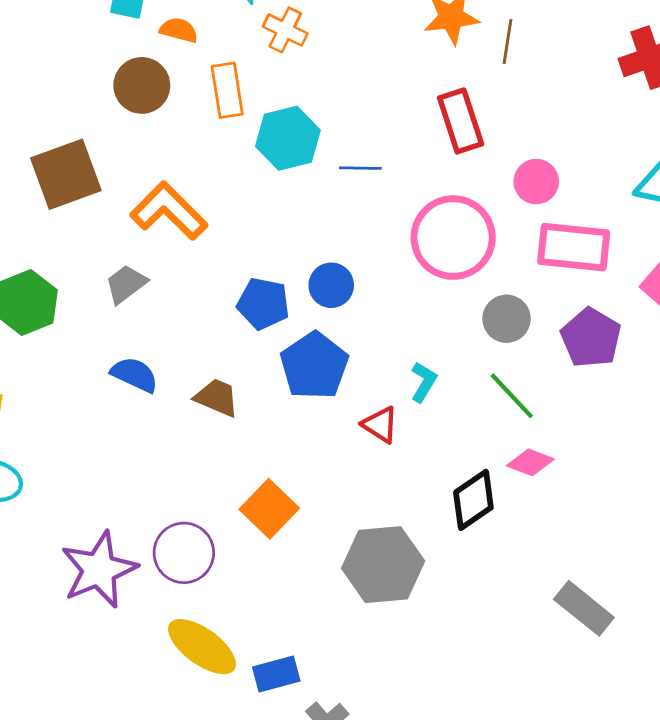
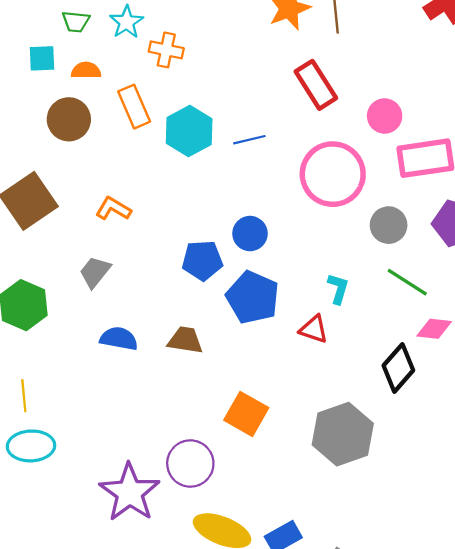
orange L-shape: (169, 211) -> (113, 209), size x0.6

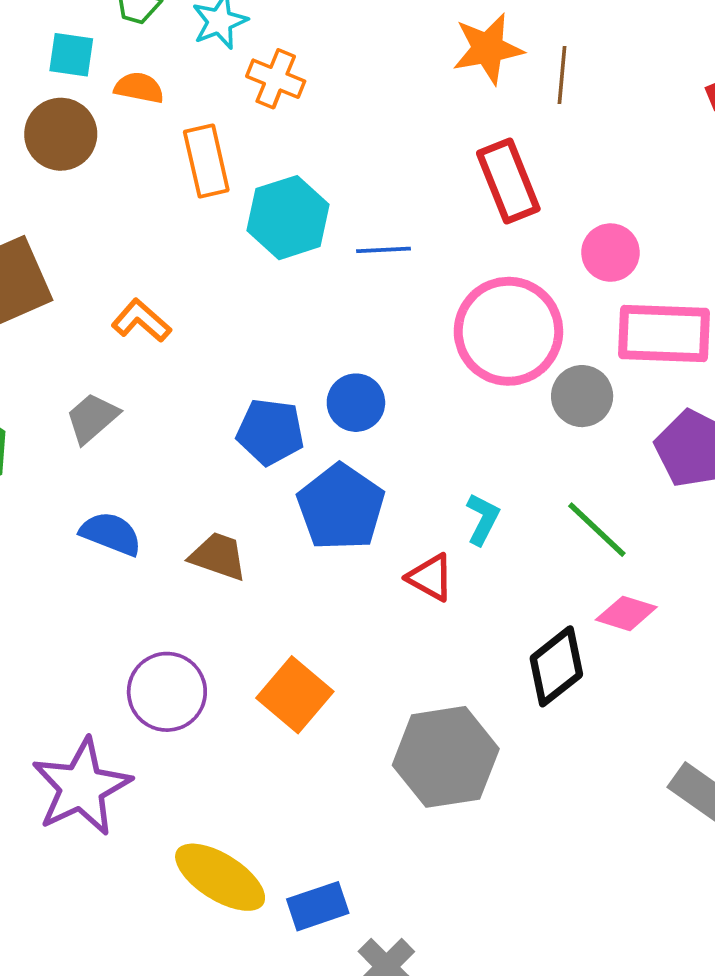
brown circle: (69, 119) -> (61, 134), moved
gray circle: (389, 225) -> (582, 396), moved
purple circle: (190, 464) -> (167, 692), moved

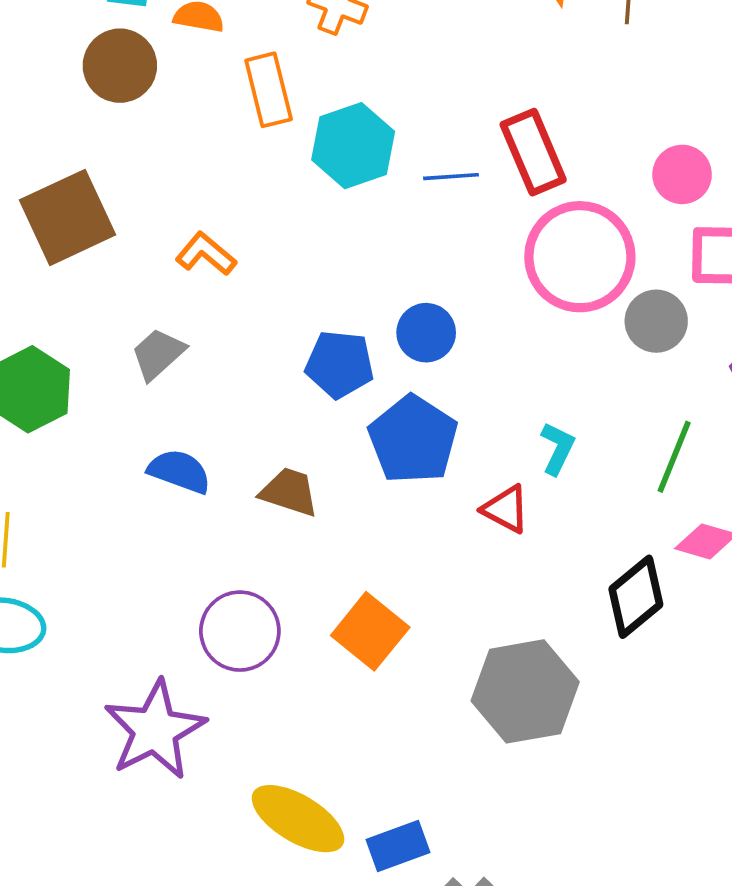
red rectangle: (508, 181) -> (533, 152), moved
green line: (597, 530) -> (674, 457), turned 70

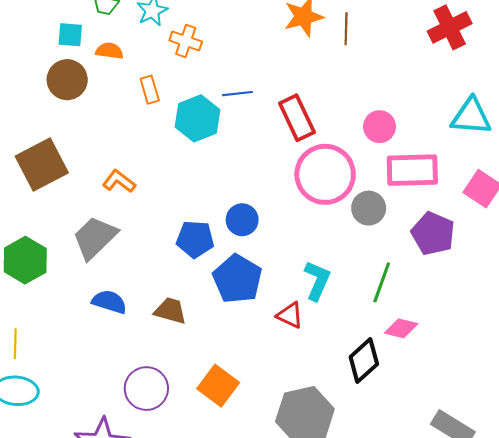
orange rectangle: (269, 90) -> (150, 90), size x0.7
blue line: (451, 177) -> (238, 94), moved
gray trapezoid: (158, 354) -> (95, 238), size x1.5
cyan L-shape: (558, 448) -> (317, 281), size x1.4

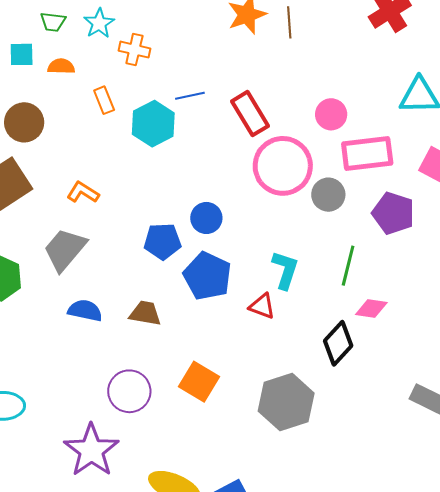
brown circle: (67, 80) -> (24, 122), moved

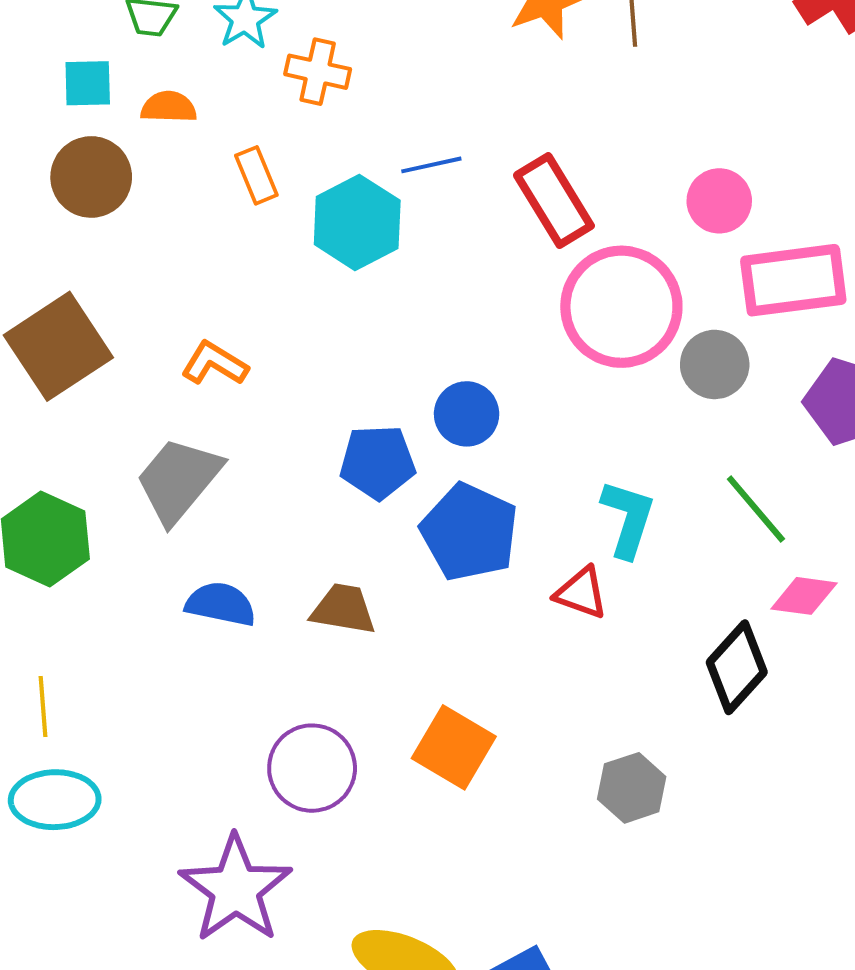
brown circle: (24, 122) -> (91, 177), moved
green line: (348, 266) -> (756, 509), turned -54
gray hexagon: (286, 402) -> (632, 788), size x0.6

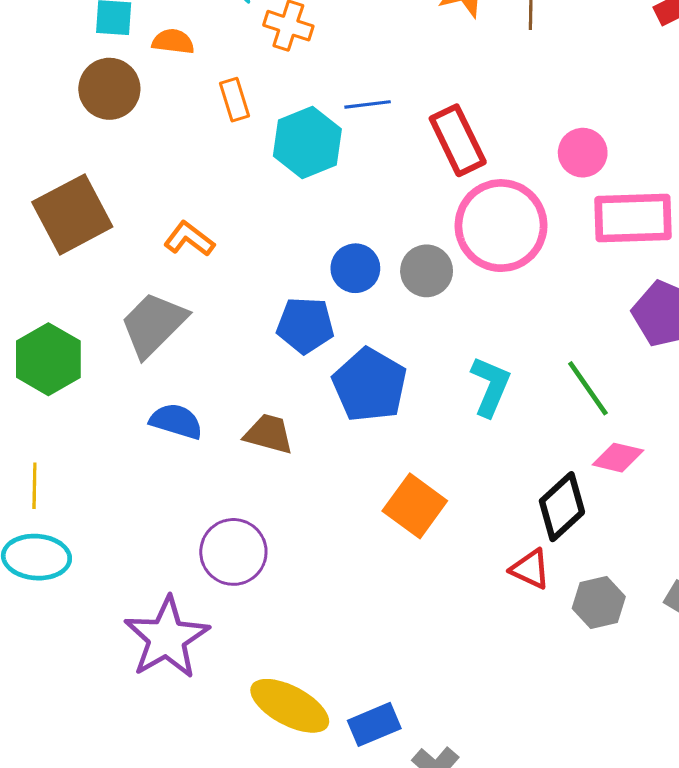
gray circle: (715, 364) -> (427, 271), moved
blue circle: (467, 414) -> (355, 268), moved
red triangle: (581, 593) -> (530, 569), moved
orange square: (454, 747) -> (415, 506), moved
gray hexagon: (632, 788) -> (599, 602), moved

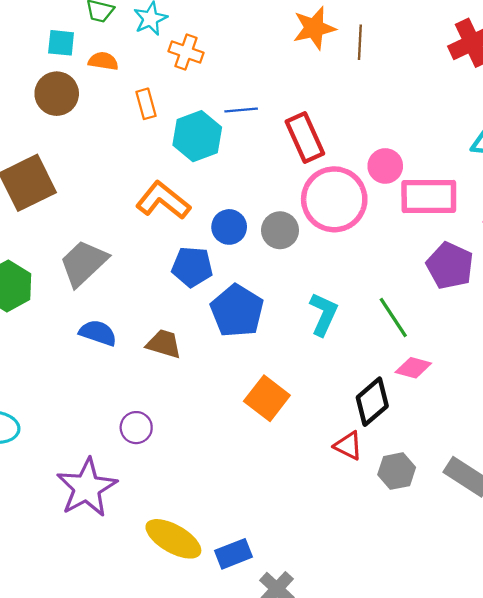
pink circle: (583, 153) -> (385, 166), moved
orange L-shape: (189, 239) -> (163, 200), moved, size x1.5
purple circle: (233, 552) -> (136, 428), size x0.7

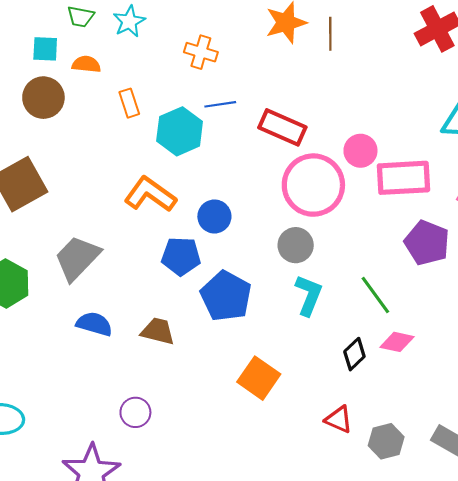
orange cross: (186, 52) -> (201, 52), moved
red rectangle: (305, 137) -> (282, 127), turned -39
gray circle: (280, 230) -> (296, 245), moved
black diamond: (372, 402) -> (354, 354), moved, size x0.7

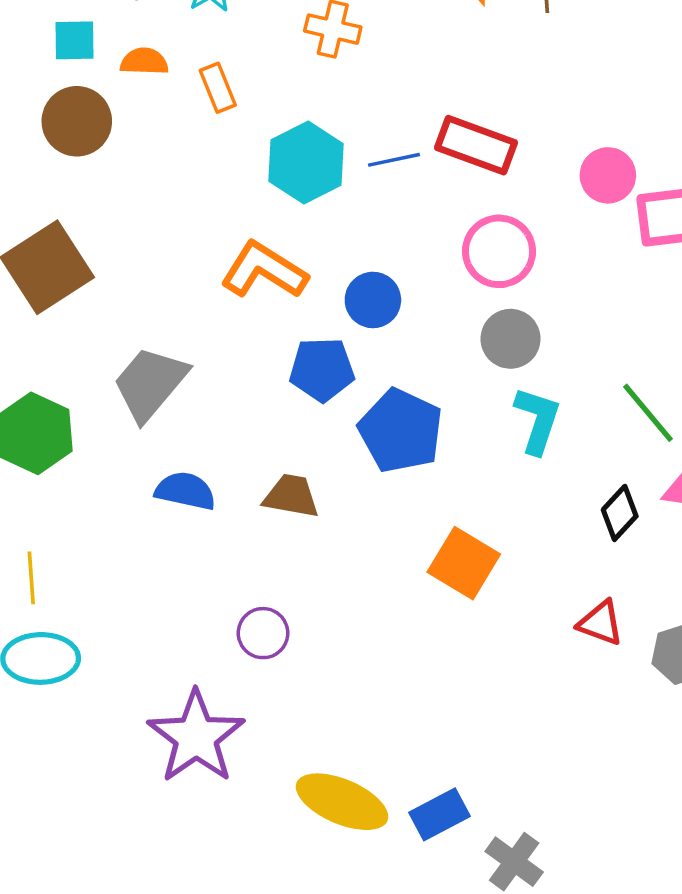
orange rectangle: (129, 103) -> (218, 88), moved
blue line: (220, 104) -> (394, 160), moved
pink circle: (313, 185) -> (499, 251), moved, size x0.7

